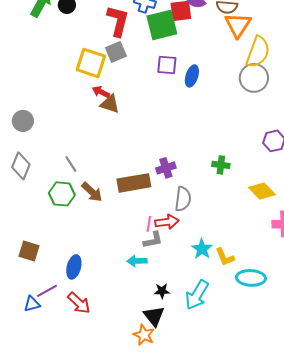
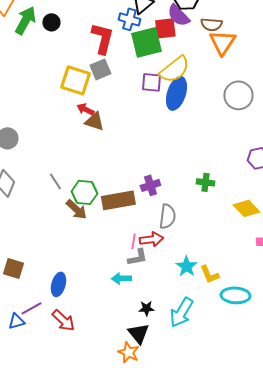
yellow semicircle: (258, 52) -> (174, 69), moved, turned 32
blue ellipse: (192, 76) -> (176, 93), size x1.5
green hexagon: (62, 194) -> (84, 192), moved

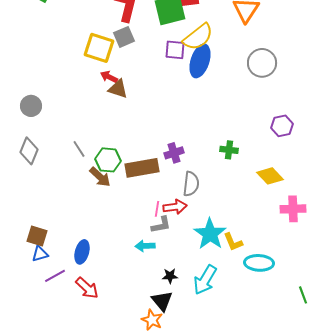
cyan star: (186, 266) -> (210, 234), size x1.5
blue triangle: (16, 321) -> (40, 254), moved

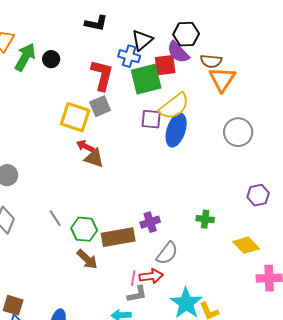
brown arrow: (100, 177) -> (87, 259), moved
gray semicircle: (191, 184) -> (167, 253), turned 30

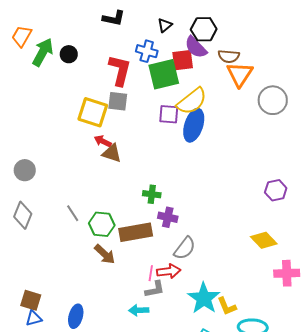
black triangle: (142, 40) -> (165, 25), moved, size x0.7
gray square: (100, 106) -> (118, 101), turned 30
gray circle: (238, 132) -> (273, 100), moved
green cross: (205, 219) -> (152, 194), moved
purple cross: (150, 222) -> (168, 217), turned 30

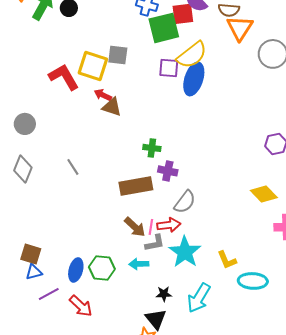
red L-shape: (120, 70) -> (64, 77), moved, turned -44
green hexagon: (102, 224) -> (102, 268), moved
brown arrow: (105, 254) -> (135, 227), moved
cyan star: (204, 298) -> (185, 252), moved

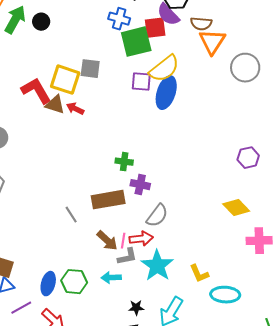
brown triangle: (112, 107) -> (55, 105), moved
gray line: (73, 167) -> (71, 215), moved

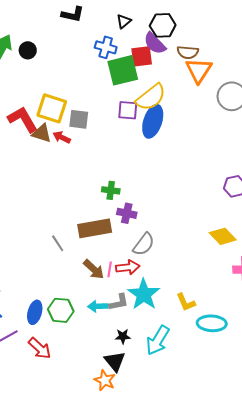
gray square: (90, 69) -> (79, 119), moved
gray L-shape: (127, 257) -> (119, 302), moved

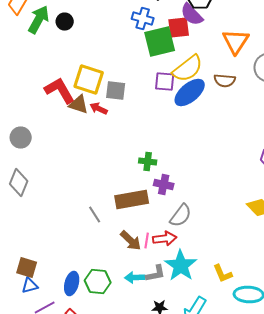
brown semicircle: (188, 52) -> (225, 80), moved
blue ellipse: (153, 121) -> (190, 92), turned 32

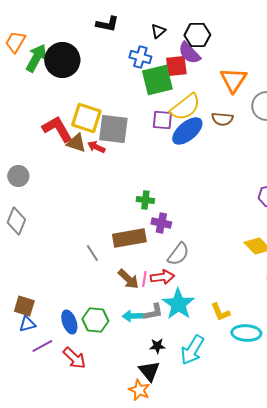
black circle: (65, 22) -> (62, 60), size x2.0
gray square: (116, 90) -> (113, 129), size x1.5
blue ellipse: (72, 284) -> (69, 322), turned -35

